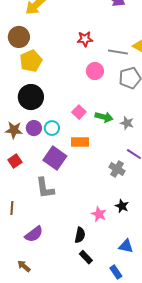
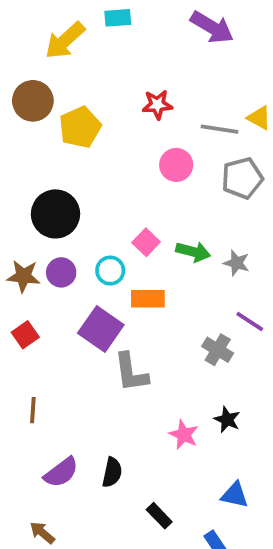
yellow pentagon: (31, 61) -> (80, 127), moved
cyan circle: (52, 128) -> (110, 271), moved
gray L-shape: (45, 188) -> (131, 372), moved
brown line: (12, 208) -> (33, 410), moved
black semicircle: (80, 235) -> (112, 472), moved

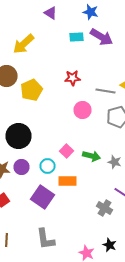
cyan rectangle: (118, 18) -> (76, 37), moved
gray L-shape: (131, 372) -> (46, 239), moved

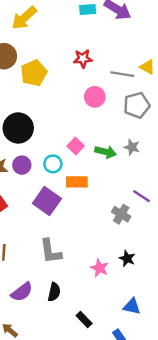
gray star: (114, 162) -> (132, 147), moved

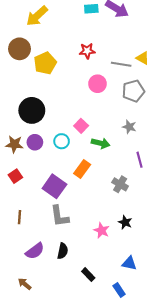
green arrow: (106, 152) -> (101, 143), moved
orange rectangle: (77, 182) -> (82, 169), moved, turned -54
purple line: (141, 196) -> (140, 160), moved, turned 42
purple square: (47, 201) -> (54, 186), moved

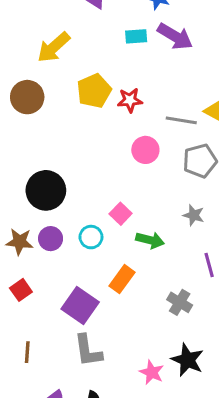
yellow pentagon: (45, 63) -> (94, 91), moved
black star: (125, 222) -> (187, 360), size x1.5

